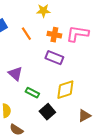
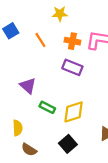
yellow diamond: (65, 90) -> (74, 112), moved
black square: (47, 112) -> (68, 144), moved

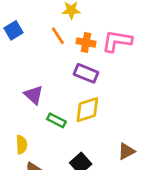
orange line: (40, 40) -> (58, 36), moved
yellow diamond: (74, 112) -> (87, 110), moved

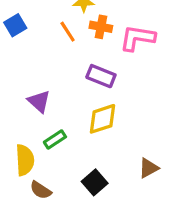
orange cross: (86, 42) -> (101, 27), moved
green rectangle: (56, 120) -> (55, 139), moved, turned -60
yellow semicircle: (22, 145) -> (25, 160), size x1.4

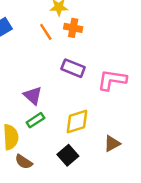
pink L-shape: (137, 38) -> (112, 80), moved
purple triangle: (39, 101) -> (33, 96), moved
yellow diamond: (103, 119) -> (77, 121), moved

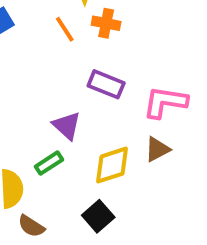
purple triangle: (33, 96) -> (67, 126), moved
brown triangle: (112, 144) -> (157, 149), moved

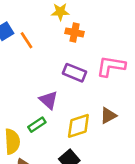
orange line: (65, 29) -> (26, 40), moved
pink L-shape: (165, 102) -> (111, 66), moved

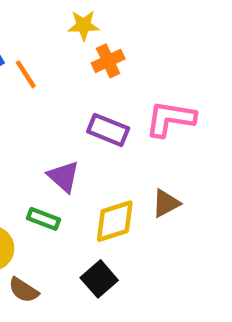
orange cross: (75, 32) -> (108, 61), turned -36
green rectangle: (37, 125) -> (44, 219), turned 54

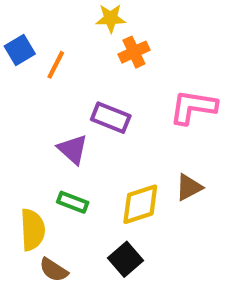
orange line: (26, 74) -> (56, 65), turned 60
purple rectangle: (108, 130) -> (111, 118), moved
purple triangle: (64, 177) -> (73, 149), moved

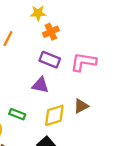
purple rectangle: (111, 118) -> (50, 60), moved
purple triangle: (73, 149) -> (40, 85), moved, turned -30

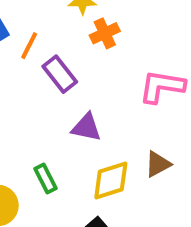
purple rectangle: (50, 60) -> (60, 74), moved, turned 30
green rectangle: (17, 114) -> (45, 178), turned 42

